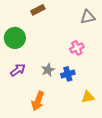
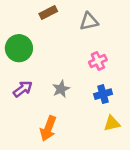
gray triangle: (88, 17) -> (89, 21), moved
blue cross: (68, 74) -> (103, 94), moved

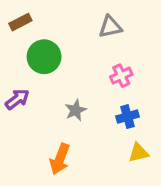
brown rectangle: (48, 13) -> (20, 22), moved
green circle: (19, 48) -> (44, 57), moved
purple arrow: (23, 89) -> (17, 99), moved

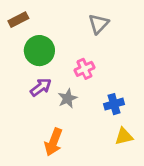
gray triangle: (110, 27) -> (99, 24), turned -35
pink cross: (121, 76) -> (84, 69), moved
purple arrow: (17, 99) -> (41, 87), moved

